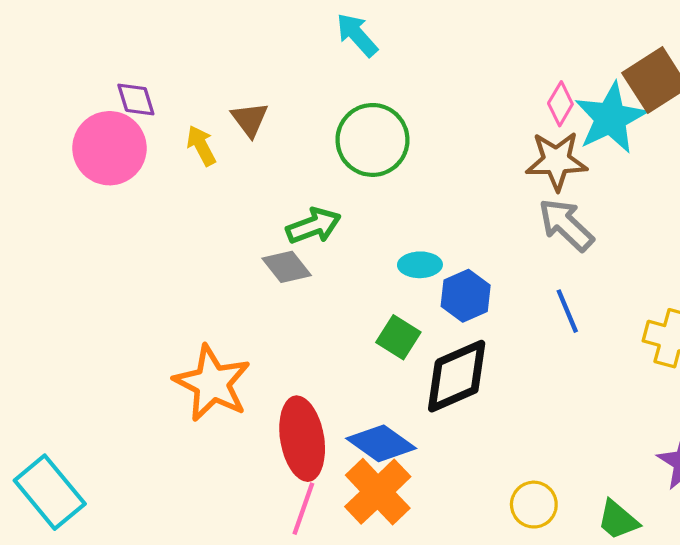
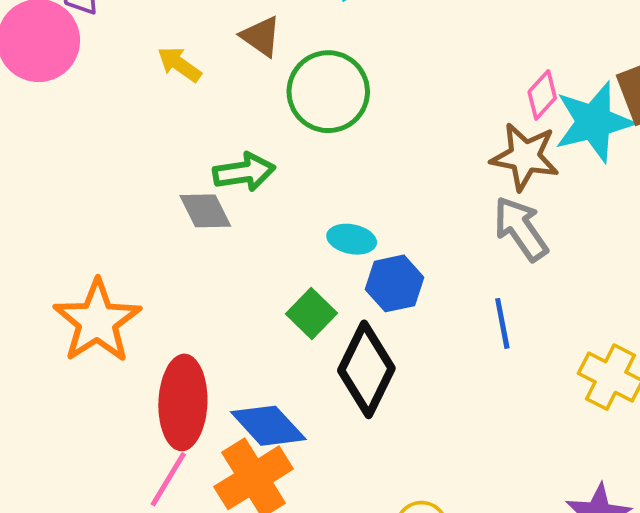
brown triangle: (250, 119) -> (261, 36), moved, turned -30
yellow arrow: (201, 146) -> (179, 64), moved, turned -39
black diamond: (457, 376) -> (366, 369), turned -52

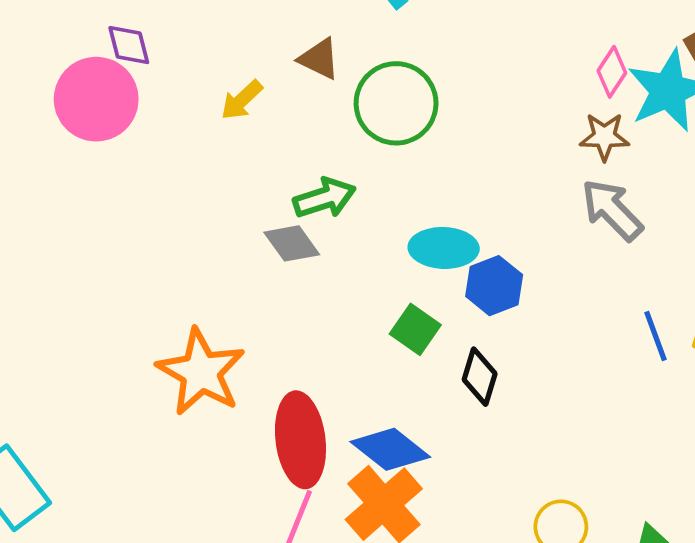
yellow arrow: (179, 64) -> (242, 100), turned -69
brown star: (525, 157) -> (604, 137), size x0.7
cyan ellipse: (352, 239) -> (444, 248), size x1.4
blue line: (502, 323) -> (656, 336), moved
black diamond: (366, 369) -> (480, 377), size x0.6

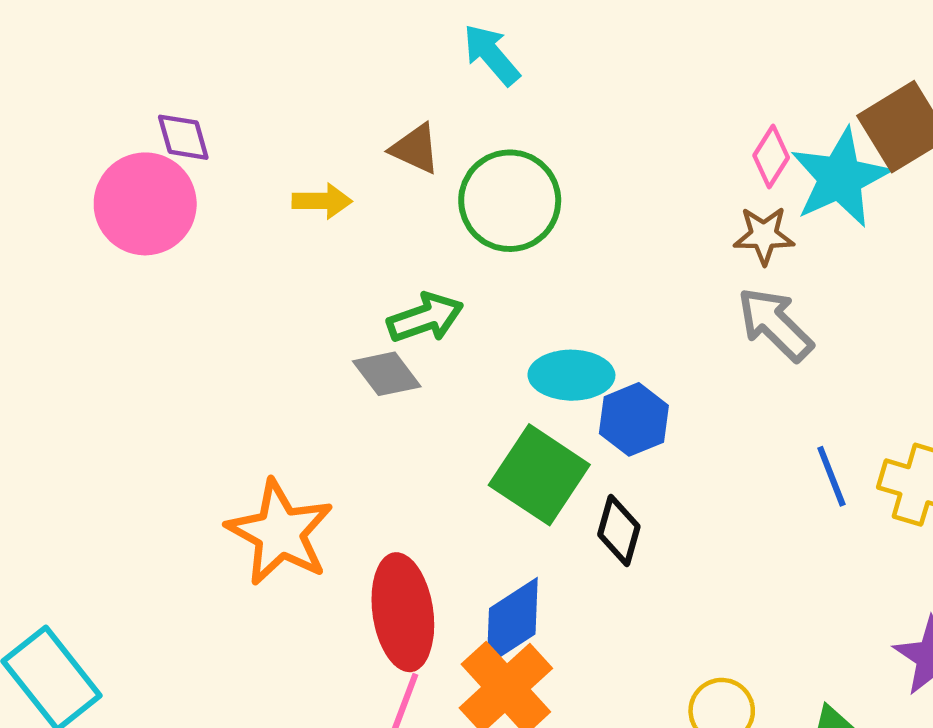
yellow arrow: (242, 100) -> (322, 201), turned -135
green square: (415, 329) -> (539, 475), size x1.6
blue diamond: (390, 449) -> (512, 621), turned -70

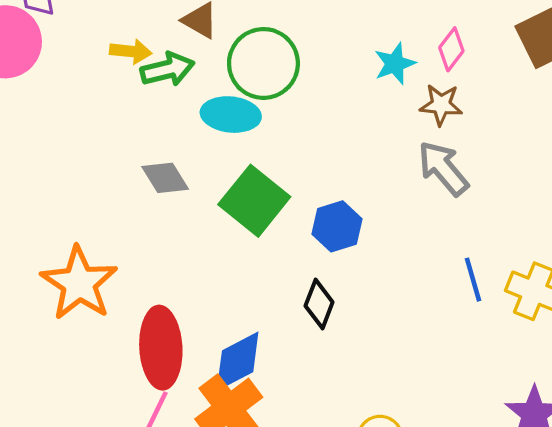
cyan star: (840, 178) -> (395, 64), moved, size x0.6
green arrow: (425, 318) -> (167, 69), moved
cyan ellipse: (571, 375) -> (231, 115), moved
green square: (539, 475) -> (254, 201), moved

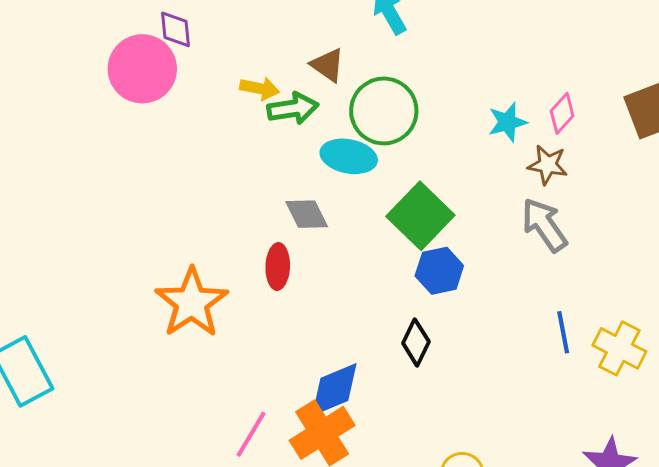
gray diamond: (165, 178) -> (307, 214), moved
green square: (254, 201) -> (420, 216), moved
red ellipse: (161, 348) -> (278, 267), moved, size x0.6

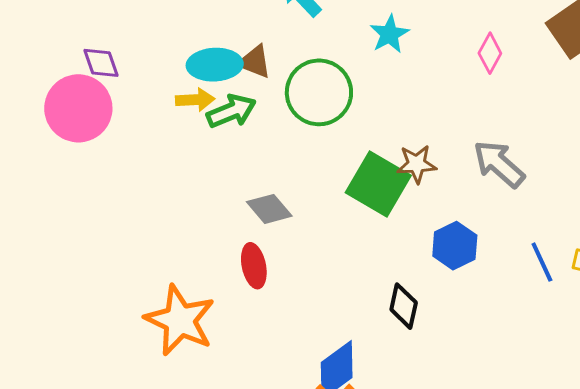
cyan star: (507, 122) -> (390, 34), moved
cyan ellipse: (349, 156) -> (215, 65), moved
brown star: (548, 165) -> (417, 164), moved
blue hexagon: (439, 271) -> (455, 246), moved

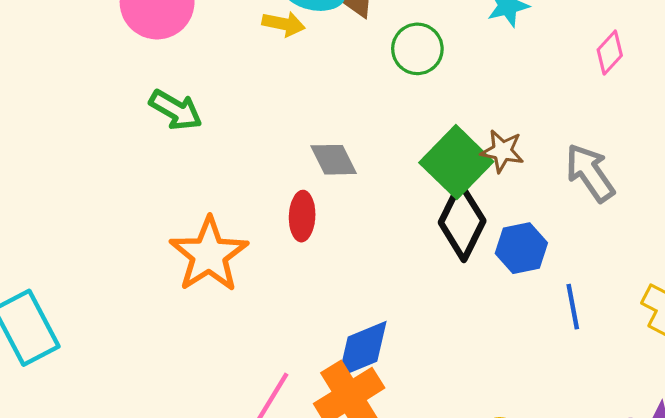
green circle: (319, 92) -> (417, 49), size x0.7
green arrow: (231, 111) -> (176, 110), moved, turned 39
blue line: (542, 262) -> (573, 307), moved
black diamond: (404, 306) -> (462, 222), moved, size x1.5

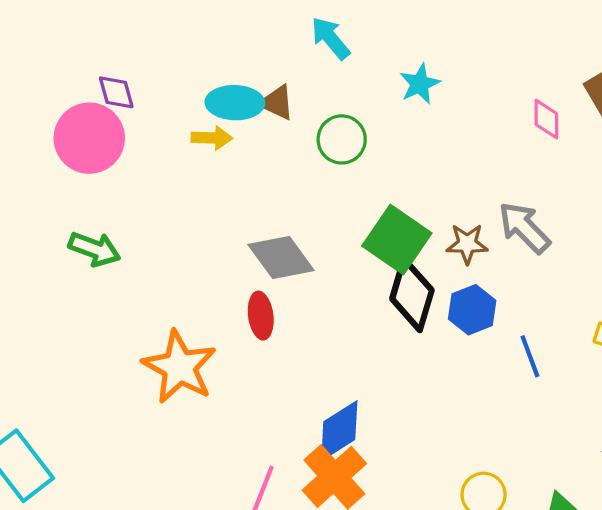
pink diamond: (610, 53) -> (546, 119), moved, turned -33
green arrow: (176, 110) -> (94, 249), moved
brown star: (502, 151) -> (467, 244), moved
gray diamond: (334, 160) -> (281, 257), size x1.4

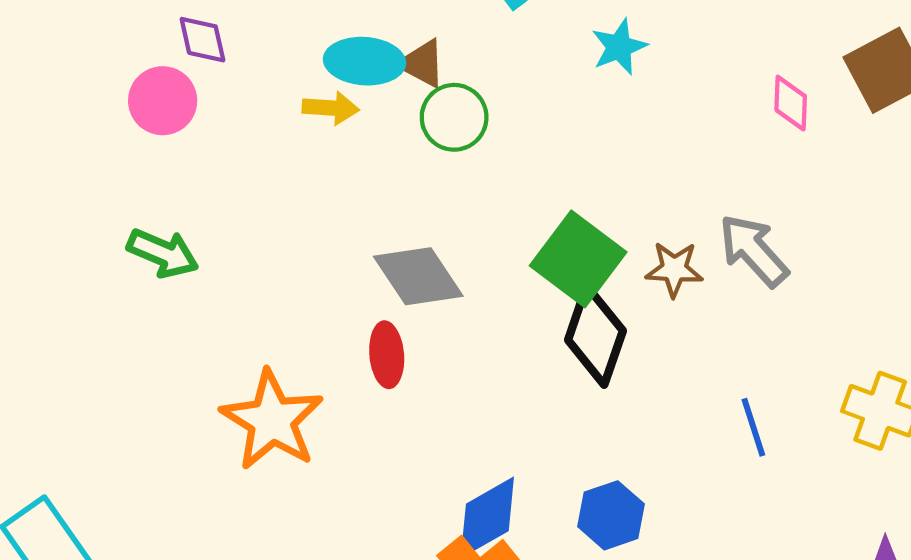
pink circle: (89, 138) -> (163, 101), size x0.7
green circle: (342, 139) -> (454, 117), moved
blue hexagon: (472, 310) -> (611, 515), moved

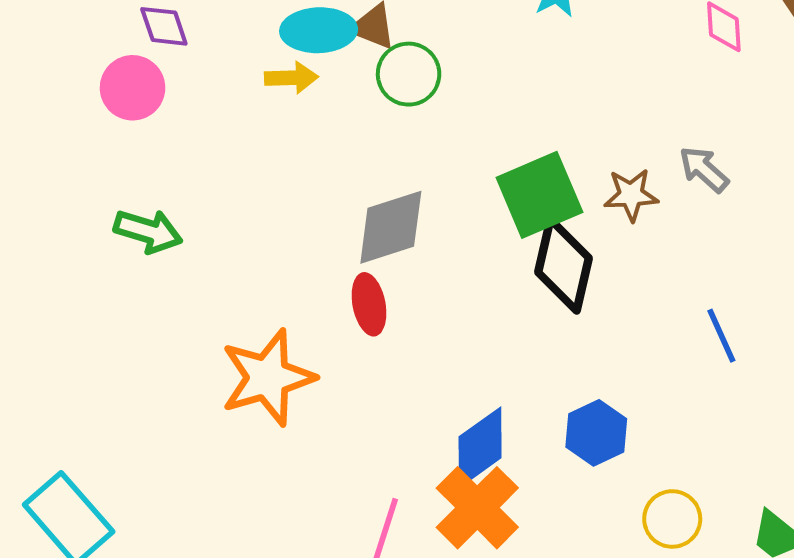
gray arrow: (754, 250) -> (704, 169), size x0.7
green square: (578, 259) -> (539, 195), turned 36
gray diamond: (418, 276) -> (391, 227), turned -68
orange star: (272, 420) -> (268, 378), turned 30

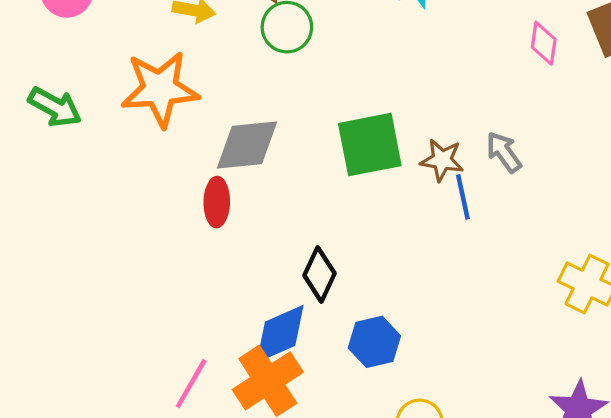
black diamond: (564, 265) -> (320, 274), moved, size x0.7
blue line: (721, 336) -> (463, 197), moved
orange star: (268, 378) -> (160, 89), moved

